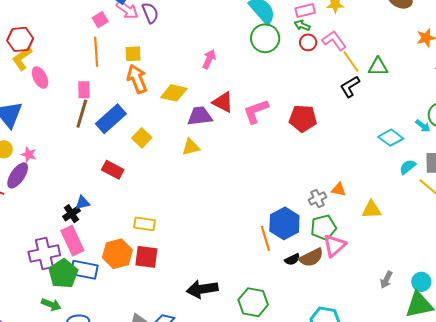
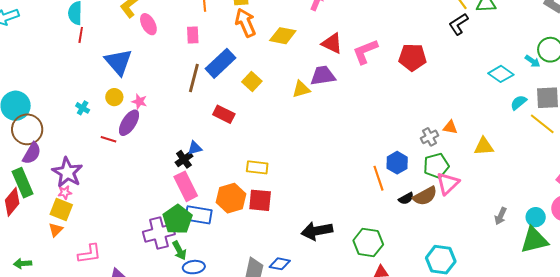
brown line: (82, 114) -> (194, 78), moved
purple trapezoid: (200, 116) -> (323, 76), moved
blue hexagon: (284, 223) -> (397, 163), size x0.7
purple cross: (44, 254) -> (159, 233), moved
green arrow: (51, 305) -> (179, 250), moved, turned 42

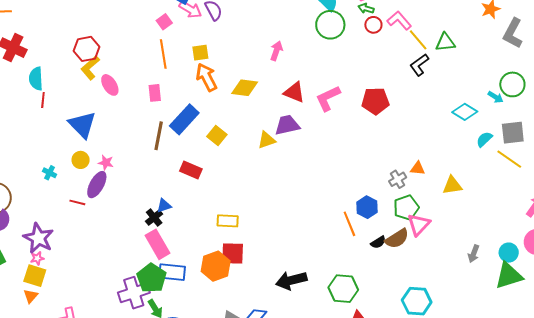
orange hexagon: (231, 198) -> (216, 266), moved

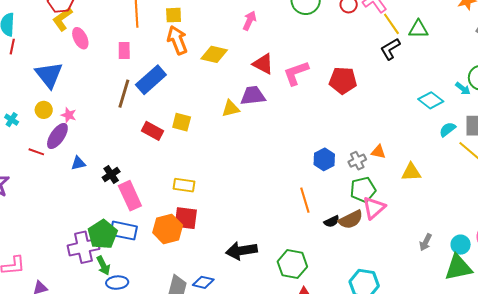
yellow square: (217, 135) -> (182, 122), moved, turned -30
blue triangle: (164, 206) -> (78, 163), moved
blue hexagon: (367, 207) -> (324, 159), moved
pink rectangle: (157, 244) -> (130, 196), moved

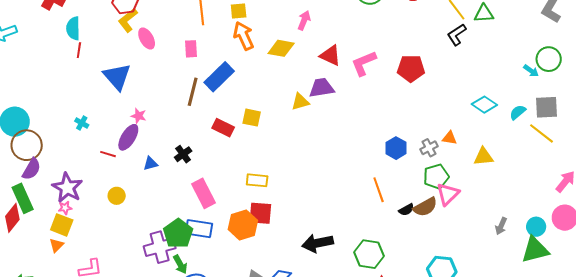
pink arrow: (249, 21) -> (304, 20), moved
cyan diamond: (431, 100) -> (484, 105), moved
yellow circle: (44, 110) -> (117, 196), moved
black cross: (111, 174) -> (183, 154), moved

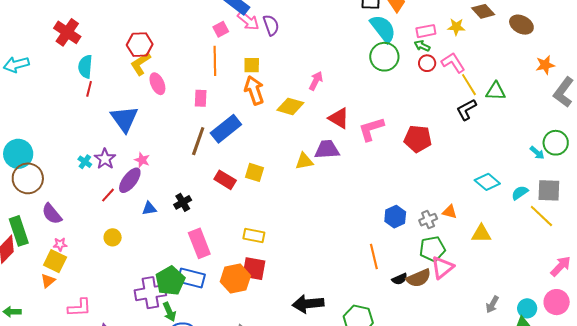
red line: (108, 154) -> (108, 195), turned -70
purple semicircle: (32, 169) -> (52, 214), moved, turned 105
purple star: (67, 188) -> (105, 159), moved, size x0.7

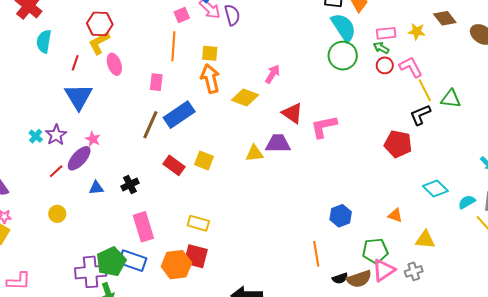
red line: (89, 89) -> (75, 63), moved
red pentagon: (418, 139) -> (398, 144), moved
gray cross: (428, 220) -> (414, 271), moved

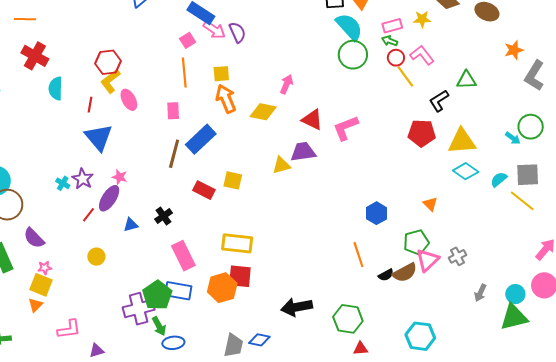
yellow line: (425, 90) -> (405, 76), moved
orange triangle: (395, 215) -> (430, 204), turned 35
yellow rectangle: (198, 223) -> (237, 243), size x1.4
yellow triangle: (425, 240) -> (462, 141), moved, size x1.4

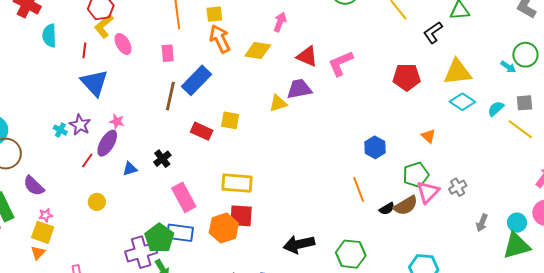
red pentagon: (422, 133) -> (407, 77), moved
gray square: (528, 175) -> (525, 103), size x0.7

